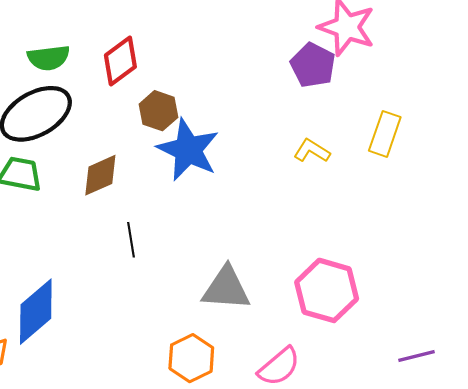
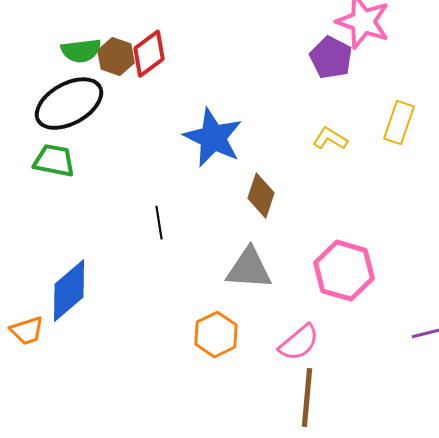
brown hexagon: (159, 111) -> (116, 57), moved
brown diamond: (100, 175) -> (261, 196), moved, turned -48

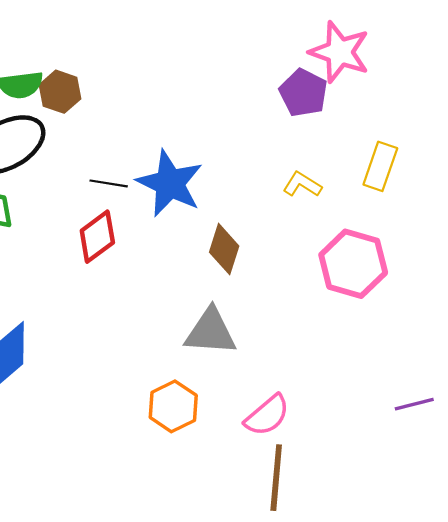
red diamond: (149, 54) -> (97, 237), moved
black line: (159, 223) -> (109, 183), moved, turned -72
pink hexagon: (344, 271) -> (353, 264), moved

